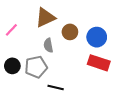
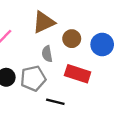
red rectangle: (99, 63) -> (78, 74), moved

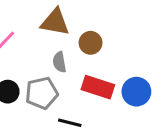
brown triangle: (44, 22) -> (55, 22), turned 35
blue circle: (102, 44) -> (136, 92), moved

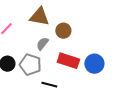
gray semicircle: (59, 62) -> (42, 44), turned 48
gray pentagon: (42, 93) -> (30, 65), turned 30

